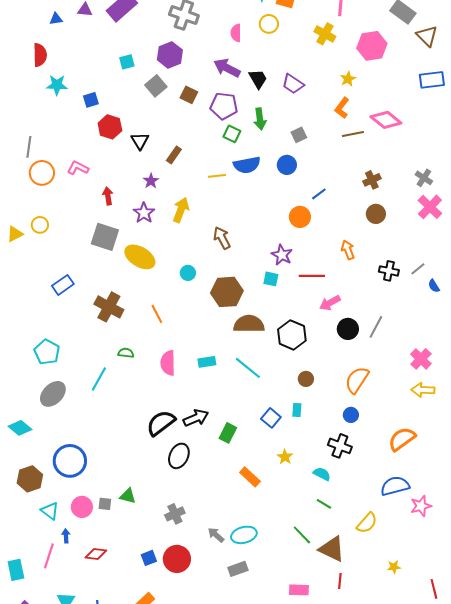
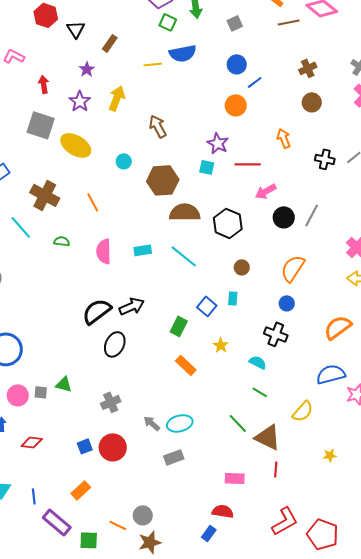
blue circle: (287, 165) -> (237, 64), moved
cyan line: (99, 379) -> (21, 227), moved, turned -70
green rectangle: (228, 433) -> (179, 326), moved

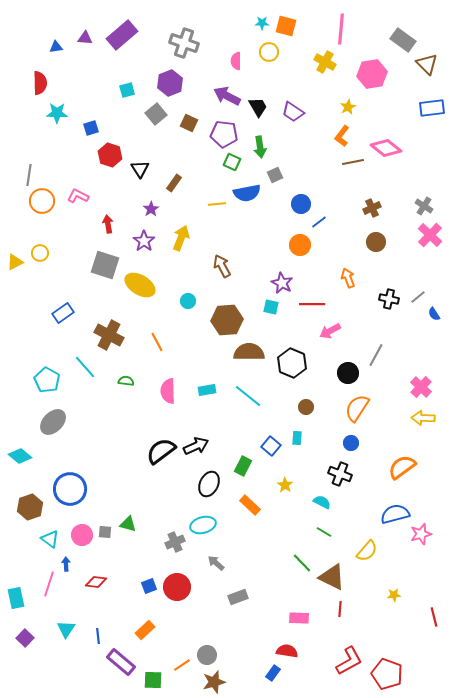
gray square: (235, 23) -> (275, 175), moved
black circle: (284, 217) -> (348, 373), moved
black ellipse: (115, 344) -> (209, 484), moved
cyan ellipse: (180, 423) -> (203, 525), moved
orange line: (118, 525) -> (182, 665), turned -60

